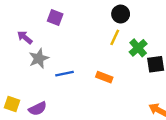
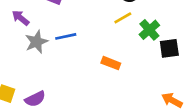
yellow line: (115, 37) -> (123, 18), turned 35
blue line: (65, 74) -> (66, 36), moved

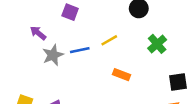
yellow line: (123, 18) -> (109, 40), moved
black square: (169, 48) -> (178, 82), moved

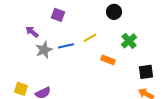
orange rectangle: (122, 75) -> (108, 60), moved

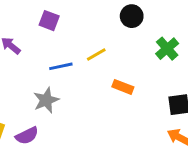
green cross: (129, 41) -> (167, 49), moved
gray star: (44, 50) -> (46, 100), moved

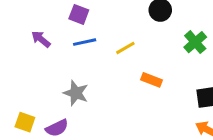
blue line: (61, 66) -> (85, 42), moved
gray star: (46, 100) -> (76, 93), turned -30

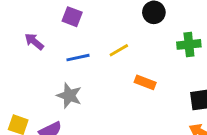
blue line: (85, 42) -> (78, 58), moved
green cross: (195, 42) -> (189, 44), turned 35

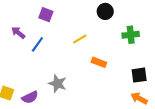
blue line: (78, 58) -> (37, 44), moved, turned -42
gray star: (69, 96) -> (58, 84), moved

